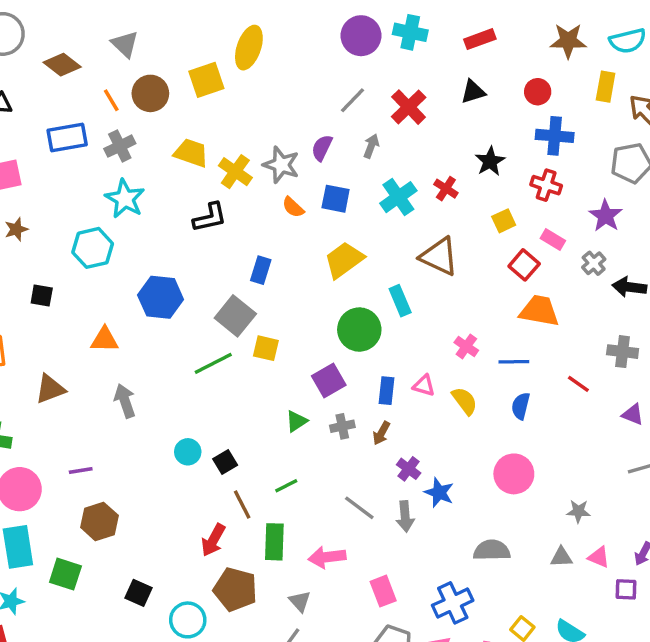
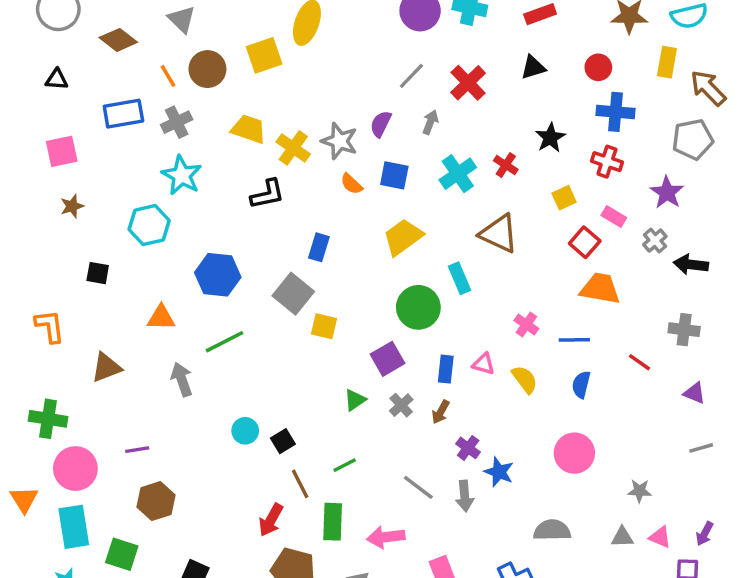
green line: (213, 363) -> (225, 342), moved
gray cross: (342, 426) -> (401, 405), turned -30

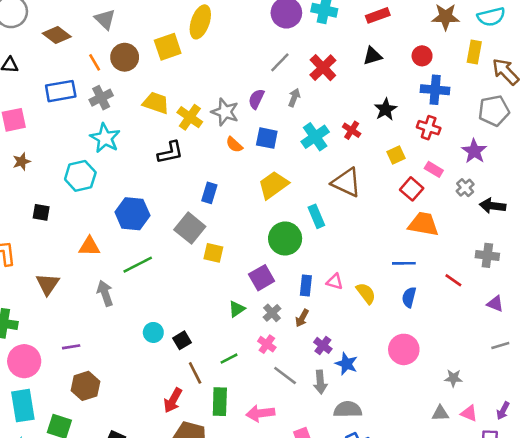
pink cross: (526, 325) -> (267, 344), moved
brown triangle: (106, 367) -> (48, 284), turned -35
gray semicircle: (552, 530) -> (348, 409), moved

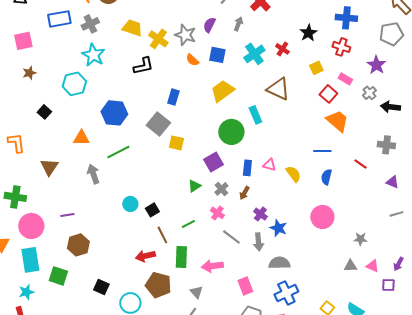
black square: (41, 212) -> (44, 112), turned 32
orange trapezoid: (423, 224) -> (337, 121), turned 30
red arrow: (173, 400) -> (145, 256), turned 48

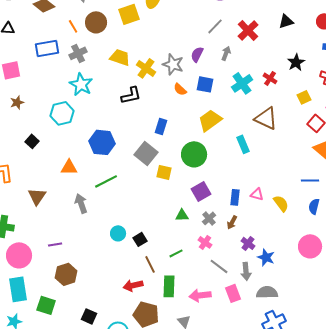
green circle: (231, 132) -> (194, 154), moved
green triangle: (194, 186) -> (182, 215), turned 32
pink rectangle: (245, 286) -> (233, 293), moved

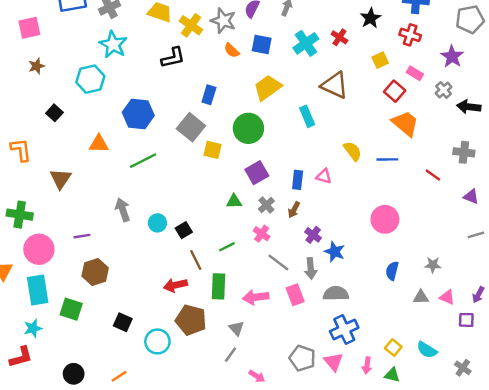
gray arrow: (81, 203) -> (123, 210), moved
yellow semicircle: (281, 203) -> (353, 151), moved
blue semicircle: (314, 206) -> (392, 271), moved
pink circle: (310, 246) -> (385, 219), moved

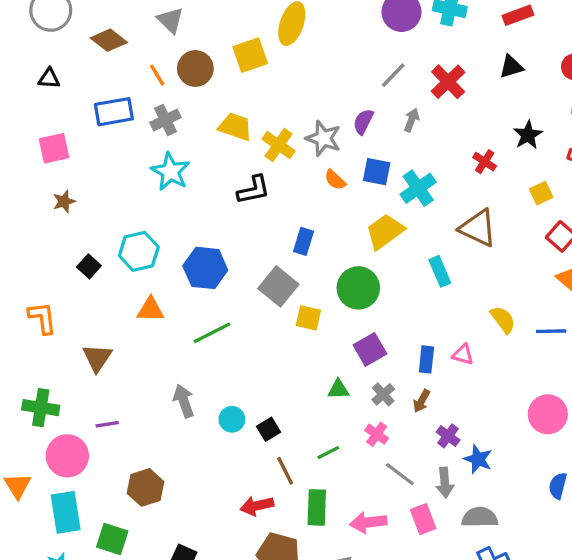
cyan cross: (306, 43) -> (418, 188), moved
cyan hexagon: (90, 79) -> (139, 251), moved
purple line: (82, 236) -> (107, 424), moved

